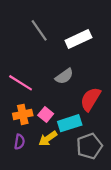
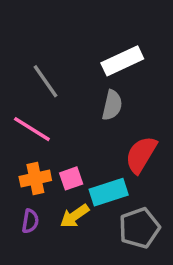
gray line: (39, 30) -> (46, 81), moved
gray semicircle: (64, 76) -> (112, 105), moved, turned -42
pink square: (46, 114) -> (71, 178), turned 32

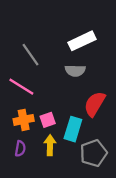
gray semicircle: (112, 105) -> (75, 71), turned 78
cyan rectangle: (109, 192) -> (73, 129), turned -55
yellow arrow: (75, 216) -> (50, 145), turned 126

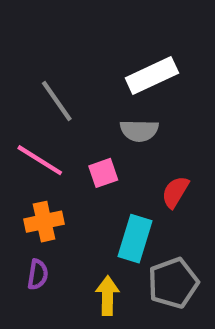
red semicircle: (95, 104) -> (175, 192), size x0.7
pink square: (48, 120) -> (103, 173), moved
yellow arrow: (50, 145) -> (108, 296), moved

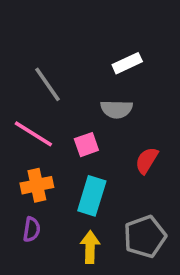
white rectangle: (152, 76) -> (127, 63), size x0.7
cyan rectangle: (135, 239) -> (92, 196), moved

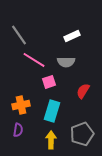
gray line: (48, 84) -> (19, 35), moved
pink line: (33, 134) -> (34, 60), moved

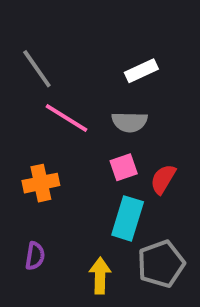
pink square: (49, 82) -> (124, 167), moved
orange cross: (21, 105) -> (41, 183), moved
cyan rectangle: (52, 111) -> (128, 218), moved

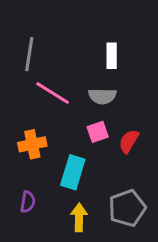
gray line: (37, 69) -> (29, 54), turned 44
white rectangle: (141, 71) -> (112, 56), turned -65
cyan rectangle: (128, 218) -> (73, 172), moved

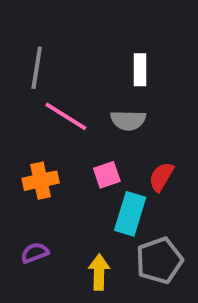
pink square: (98, 132) -> (107, 175), moved
cyan rectangle: (73, 172) -> (130, 214), moved
purple semicircle: (28, 202) -> (35, 253), turned -120

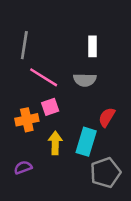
pink square: (107, 175) -> (50, 107), moved
yellow arrow: (99, 272) -> (55, 143), moved

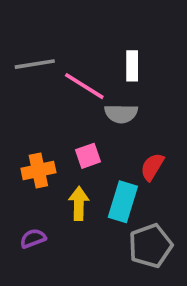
gray line: (24, 45) -> (35, 64), turned 72
pink line: (44, 77) -> (84, 86), moved
pink square: (50, 107) -> (88, 156), moved

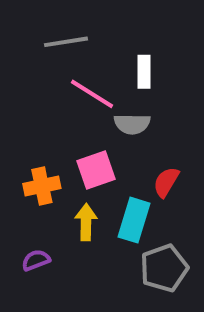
gray line: (35, 64) -> (66, 42), moved
pink square: (88, 156) -> (96, 170), size x1.4

